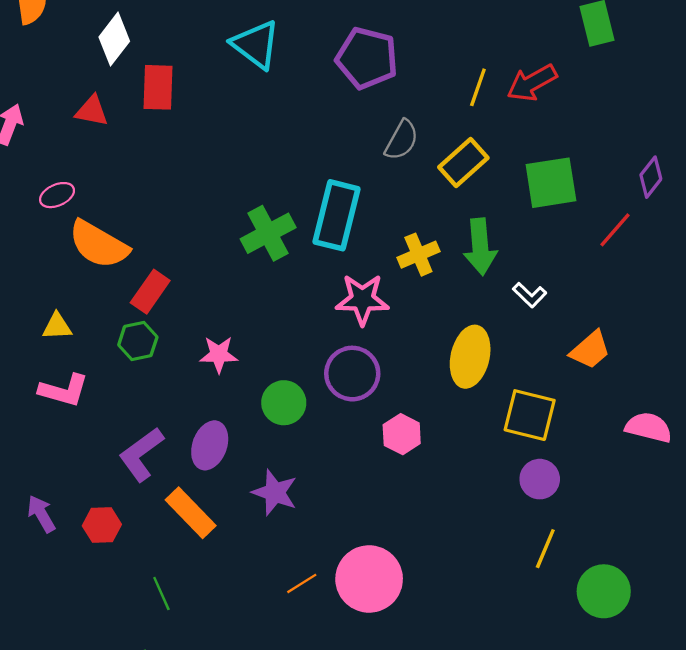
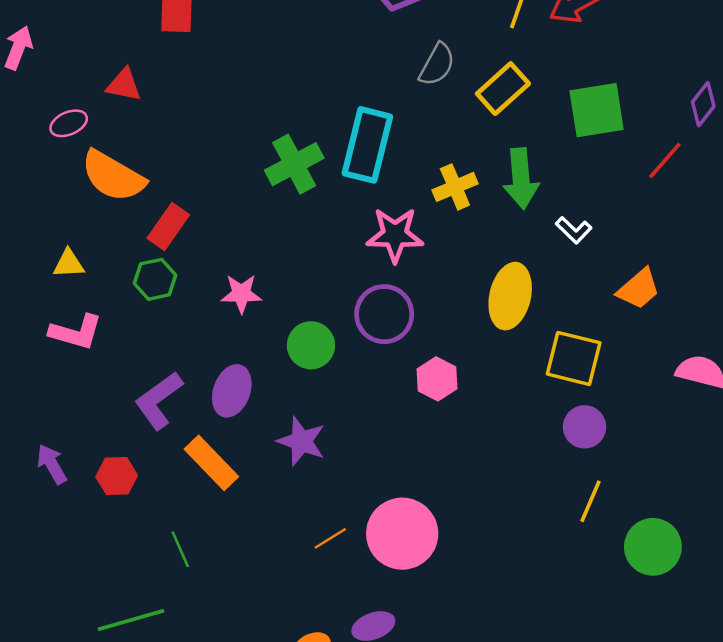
red triangle: (92, 111) -> (124, 85), moved

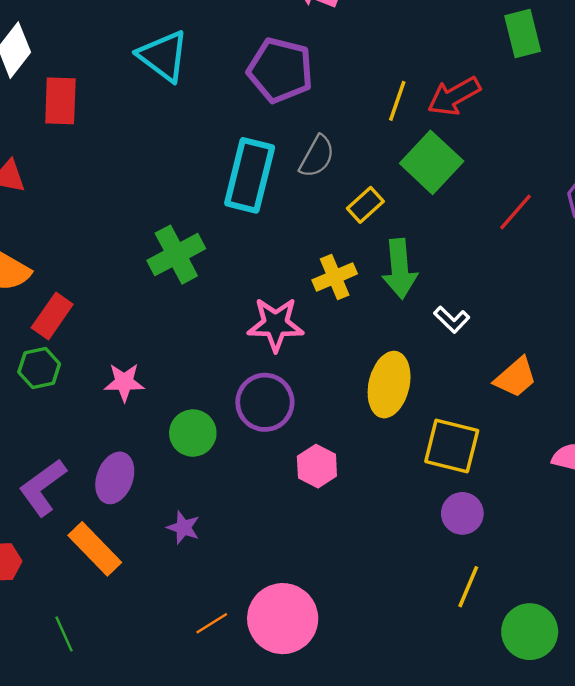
yellow rectangle: (503, 89) -> (365, 205), moved, size x0.7
green square: (597, 110) -> (432, 162), moved, turned -38
cyan rectangle: (367, 145) -> (250, 175), moved
red line: (665, 161) -> (516, 212), moved
purple star: (301, 441) -> (183, 528), size x0.7

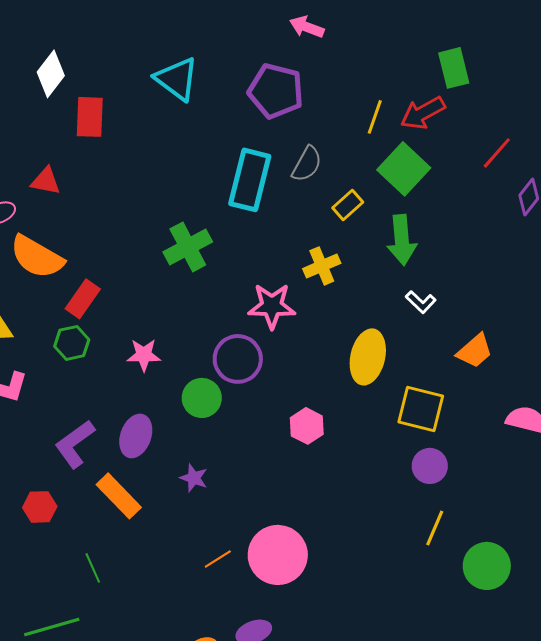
green rectangle: (523, 34) -> (454, 68), moved
red line: (516, 212) -> (497, 153), moved
green arrow: (400, 269) -> (402, 240), moved
purple circle: (265, 402) -> (238, 359), moved

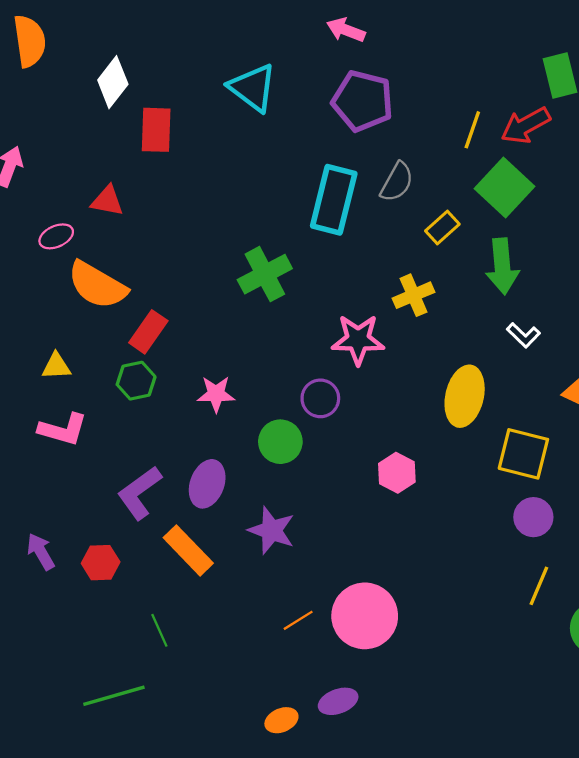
pink arrow: (307, 27) -> (346, 30), moved
purple circle: (238, 359) -> (320, 398), size x0.7
purple star: (194, 478) -> (271, 530), size x1.5

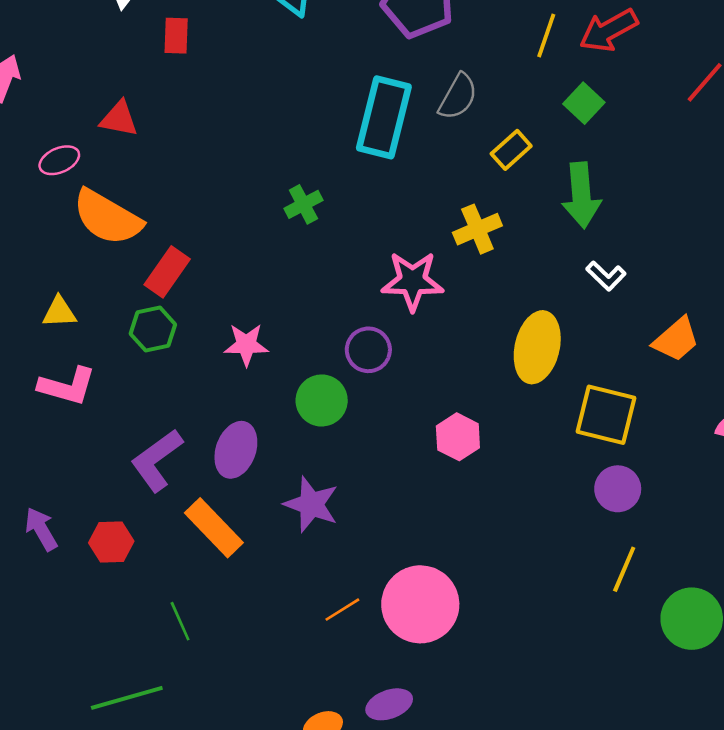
red rectangle: (156, 130) -> (176, 36), size x0.7
green square: (505, 188) -> (584, 103), size x0.6
green cross: (265, 274) -> (303, 204), size x0.6

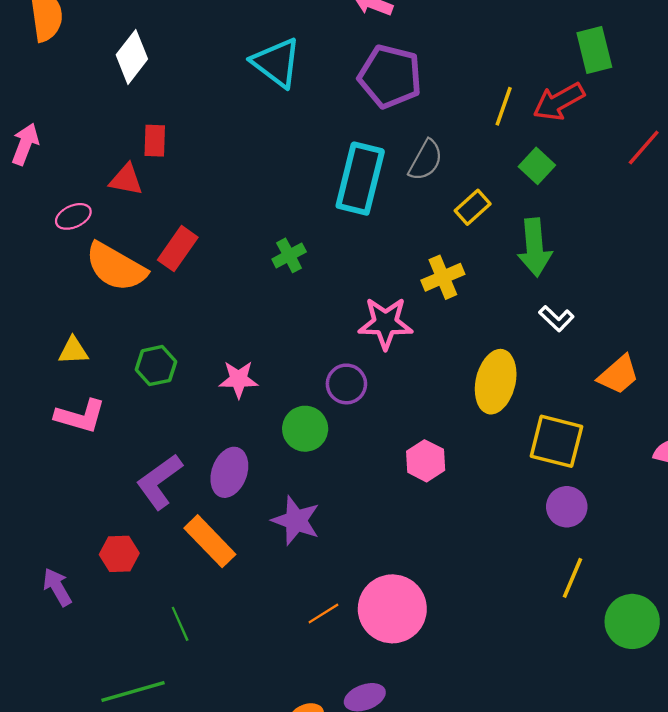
red rectangle: (176, 36) -> (155, 141), moved
red rectangle: (167, 272) -> (178, 249), moved
purple arrow: (41, 529) -> (57, 587), moved

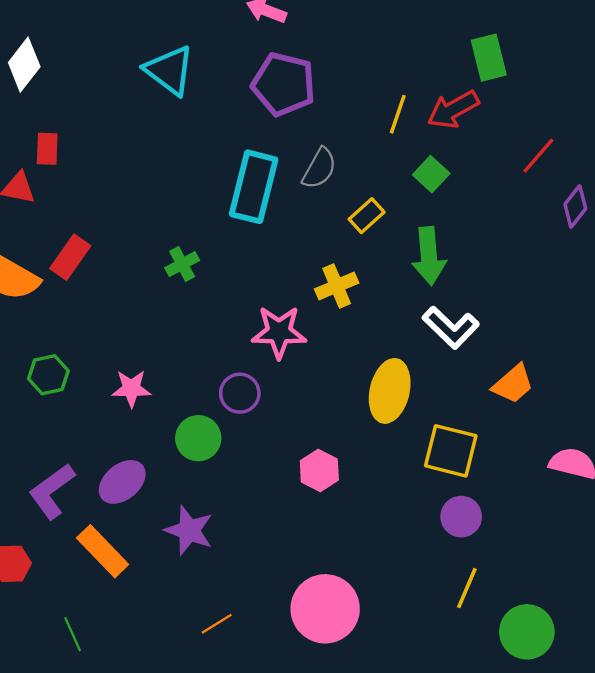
white L-shape: (556, 319) -> (451, 327), size x1.6
purple ellipse: (229, 472) -> (122, 482), turned 30
pink circle: (392, 609) -> (325, 609), moved

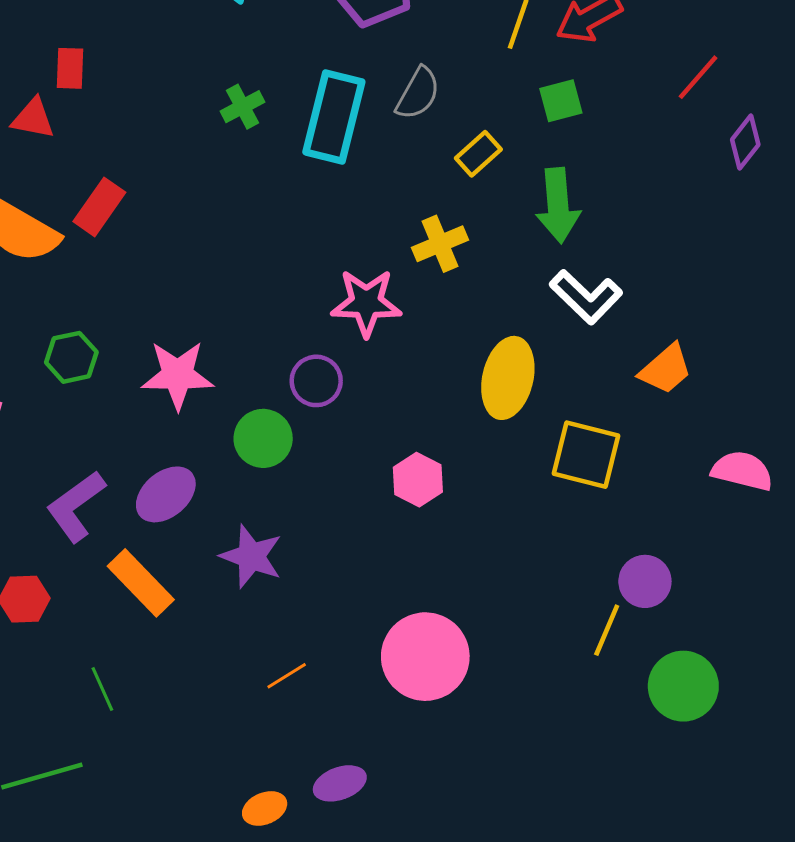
green square: (431, 174) -> (561, 101), turned 32
green cross: (182, 264) -> (242, 107), moved
pink star: (131, 389) -> (178, 375), size x1.4
purple circle: (461, 517) -> (645, 581), moved

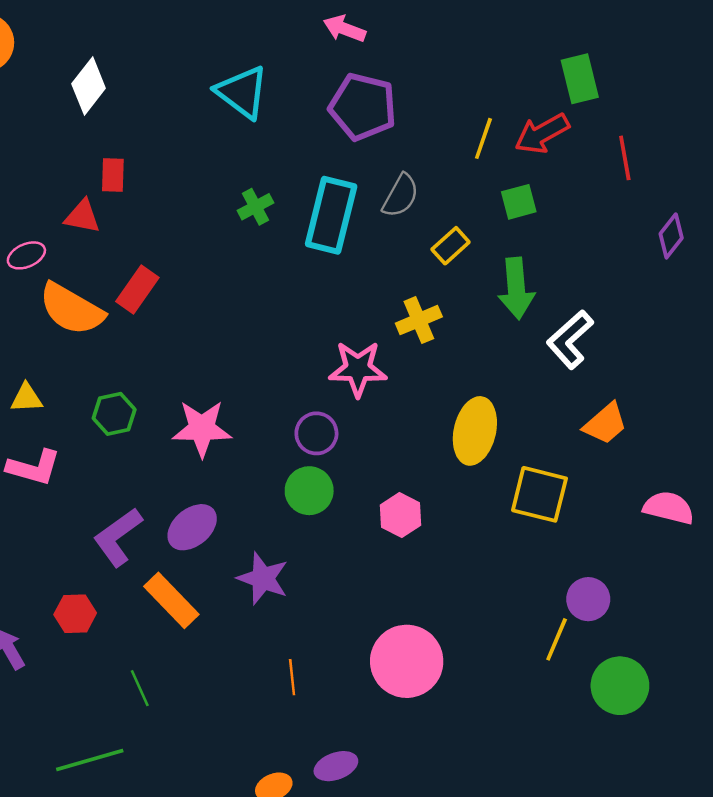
red line: (698, 77) -> (625, 158), moved, turned -51
white L-shape: (586, 297) -> (570, 340), moved, turned 94
green circle: (263, 438) -> (309, 491), moved
orange line: (287, 676) -> (292, 677), turned -64

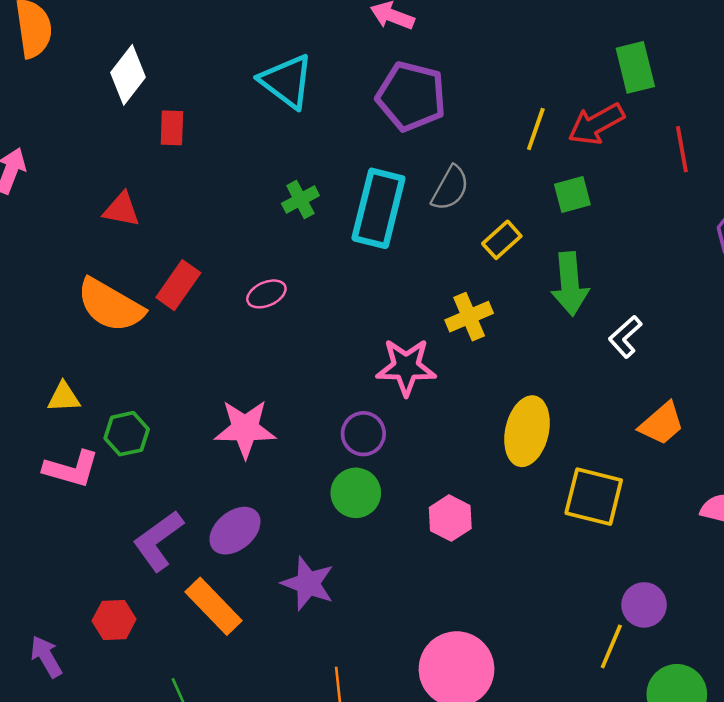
red rectangle: (113, 175) -> (172, 128), moved
pink ellipse: (26, 255) -> (266, 294), moved
white L-shape: (570, 340) -> (625, 337), size x0.7
green hexagon: (114, 414) -> (127, 434), moved

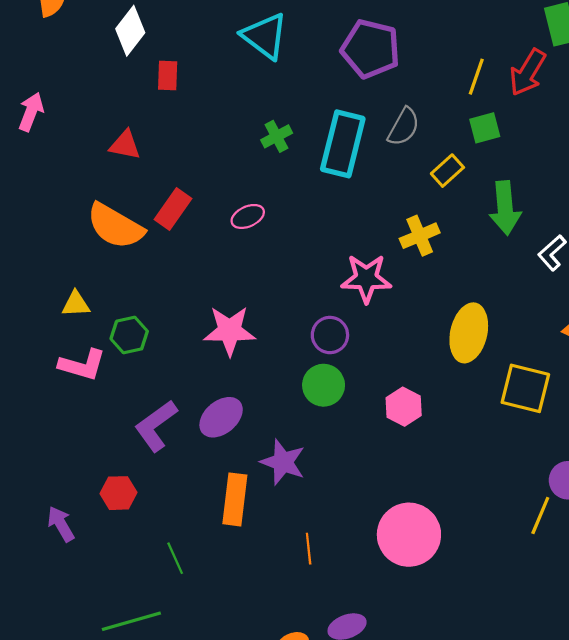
red arrow: (596, 124) -> (527, 72), turned -30
green square: (572, 194) -> (485, 128), moved
orange rectangle: (214, 606) -> (235, 499), moved, turned 51

